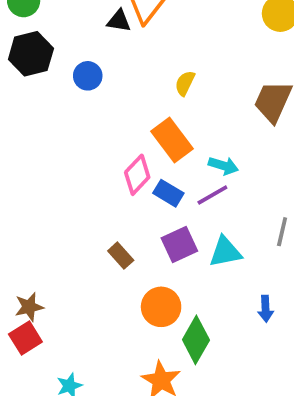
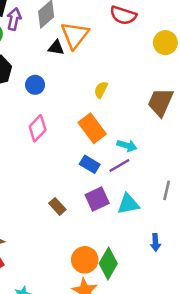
pink diamond: (137, 175) -> (38, 128), moved
orange circle: (161, 307) -> (85, 260), moved

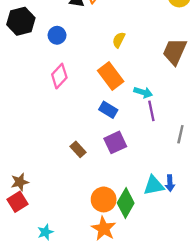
purple line: (119, 165) -> (151, 111), moved, turned -72
cyan triangle: (128, 204) -> (154, 186), moved

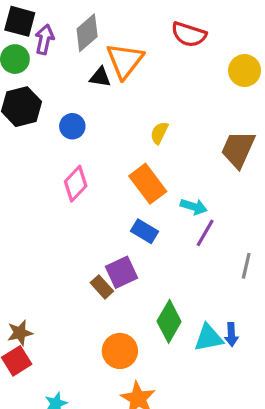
purple line: (151, 111) -> (205, 233), turned 42
purple square: (115, 142) -> (122, 272), moved
orange circle: (104, 199) -> (120, 351), moved
green diamond: (126, 203) -> (169, 321), moved

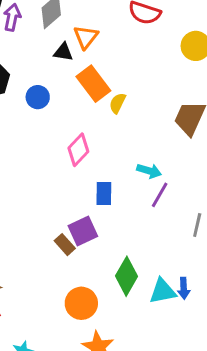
orange triangle: (125, 61) -> (86, 37), size x0.7
pink diamond: (76, 184) -> (78, 150), moved
orange rectangle: (148, 184) -> (93, 84), moved
blue rectangle: (145, 231) -> (104, 193), turned 60

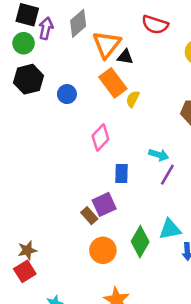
orange triangle: (86, 37) -> (107, 44), size x1.4
black triangle: (63, 52) -> (125, 57), moved
cyan triangle: (163, 291) -> (170, 229), moved
orange circle: (81, 303) -> (103, 250), moved

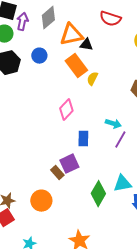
orange triangle: (107, 44) -> (71, 35), turned 40
blue circle: (67, 94) -> (39, 56), moved
orange circle: (103, 250) -> (41, 201), moved

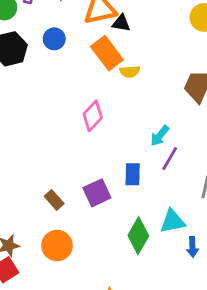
yellow semicircle: (92, 79) -> (130, 72), turned -120
cyan arrow: (113, 124) -> (160, 136), turned 112
blue rectangle: (83, 139) -> (133, 174), moved
brown rectangle: (57, 173) -> (54, 200), moved

